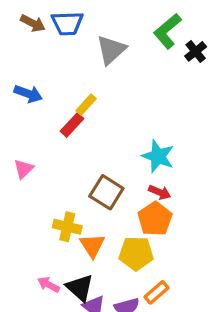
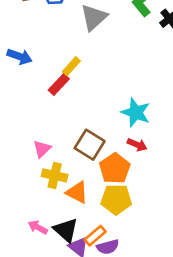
pink triangle: (23, 169) -> (42, 149), moved
orange pentagon: (155, 219) -> (115, 168), moved
orange triangle: (92, 245) -> (77, 192), turned -30
orange rectangle: (156, 292) -> (95, 236), moved

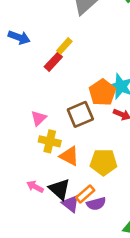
brown square: (90, 145) -> (80, 114), turned 35
orange pentagon: (115, 168) -> (102, 92), moved

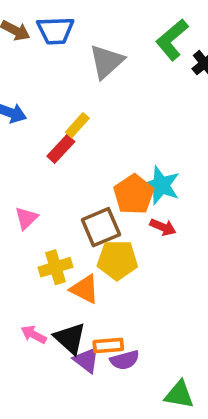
pink triangle: (39, 118) -> (26, 218), moved
yellow cross: (50, 141) -> (55, 267), turned -30
yellow pentagon: (104, 162) -> (117, 260), moved
orange rectangle: (85, 194) -> (108, 345), turned 36

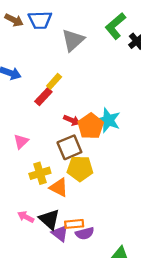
red arrow: (163, 227) -> (72, 120), moved

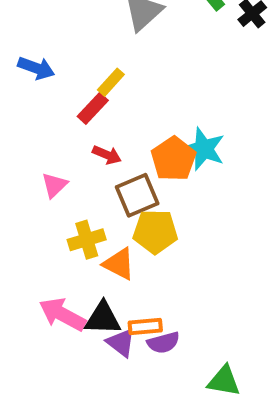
red arrow: (72, 120) -> (107, 155), moved
pink arrow: (26, 217) -> (62, 314), size x1.6
black triangle: (49, 219) -> (103, 318), turned -40

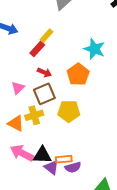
cyan star: (204, 149) -> (94, 49), moved
brown square: (137, 195) -> (44, 94), moved
orange triangle: (119, 264) -> (16, 123), moved

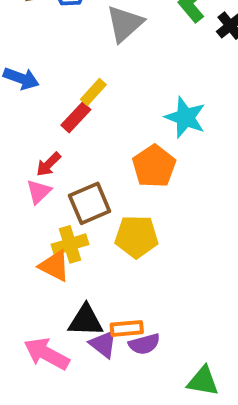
red arrow: (44, 72) -> (49, 164), moved, turned 112
orange triangle: (16, 123) -> (54, 266), moved
pink arrow: (22, 153) -> (47, 354), moved

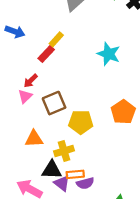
orange pentagon: (154, 166) -> (123, 112), moved
yellow cross: (70, 244) -> (64, 151), moved
orange triangle: (54, 266) -> (34, 139), turned -30

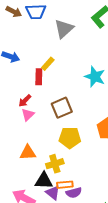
red rectangle: (46, 54) -> (39, 77), turned -42
pink triangle: (25, 96) -> (28, 115), moved
brown square: (54, 103) -> (62, 108), moved

